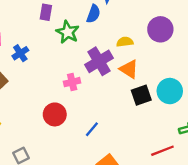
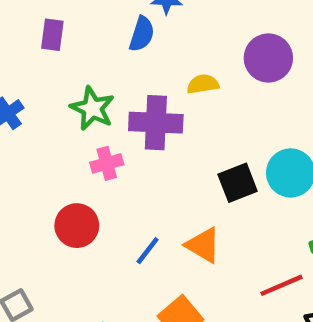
green star: (68, 32) -> (92, 108), moved
purple cross: (99, 61) -> (156, 123), turned 36
orange triangle: (129, 69) -> (203, 245), moved

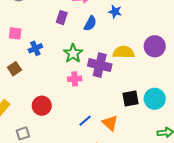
blue semicircle: (142, 34) -> (90, 23), moved
yellow semicircle: (203, 84) -> (124, 52), size x1.5
red circle: (77, 226) -> (42, 106), moved

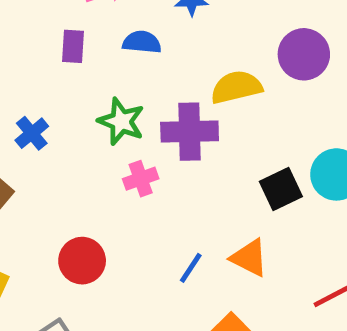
blue semicircle: (90, 23) -> (142, 42), turned -98

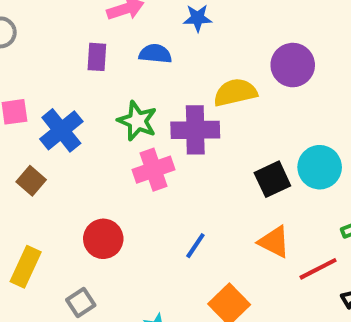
blue cross: (32, 133) -> (61, 130), size x1.5
pink cross: (141, 179) -> (154, 170), size x1.4
orange triangle: (249, 258) -> (274, 242), moved

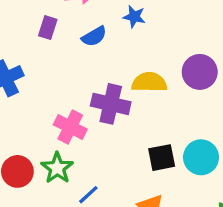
blue semicircle: (155, 54) -> (94, 36), turned 130
green star: (137, 121) -> (57, 168), moved
pink cross: (154, 170) -> (70, 127), turned 32

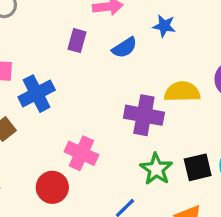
pink cross: (70, 127) -> (81, 153), moved
green star: (57, 168) -> (156, 169), moved

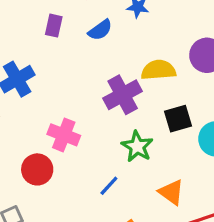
purple cross: (144, 115) -> (123, 95), turned -36
black square: (198, 167) -> (178, 119), moved

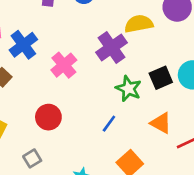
black square: (178, 119) -> (161, 78), moved
pink cross: (64, 135) -> (64, 65), moved, turned 35

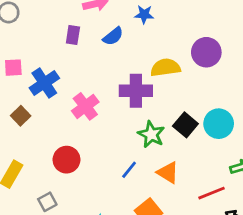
purple cross: (111, 48) -> (136, 91), turned 32
black square: (161, 78) -> (185, 125), turned -30
orange triangle: (161, 123) -> (168, 173), moved

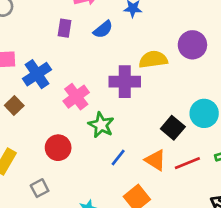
black square: (185, 125) -> (173, 128), moved
green star: (151, 134) -> (101, 125), moved
red line: (211, 193) -> (187, 163), moved

